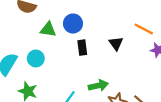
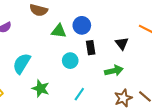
cyan circle: (36, 58) -> (70, 61), moved
green arrow: (98, 86) -> (114, 71), moved

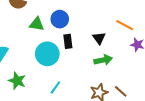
cyan circle: (70, 61) -> (47, 54), size x1.5
green arrow: (114, 71) -> (103, 60), moved

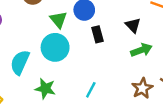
green triangle: (37, 24) -> (58, 20), turned 49
cyan circle: (47, 54) -> (55, 47), moved

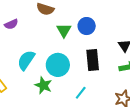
black rectangle: (97, 34) -> (93, 60), moved, size x1.5
cyan circle: (55, 47) -> (58, 65), moved

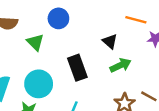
blue circle: (87, 26) -> (58, 18), moved

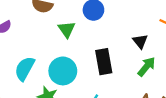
green arrow: (120, 65) -> (147, 67), turned -36

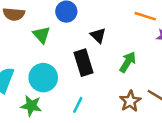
black triangle: (140, 41) -> (98, 35), moved

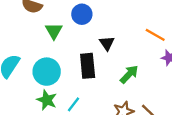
green star: (31, 106) -> (47, 100), moved

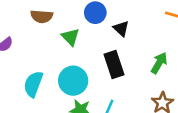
black triangle: (107, 43) -> (121, 28), moved

